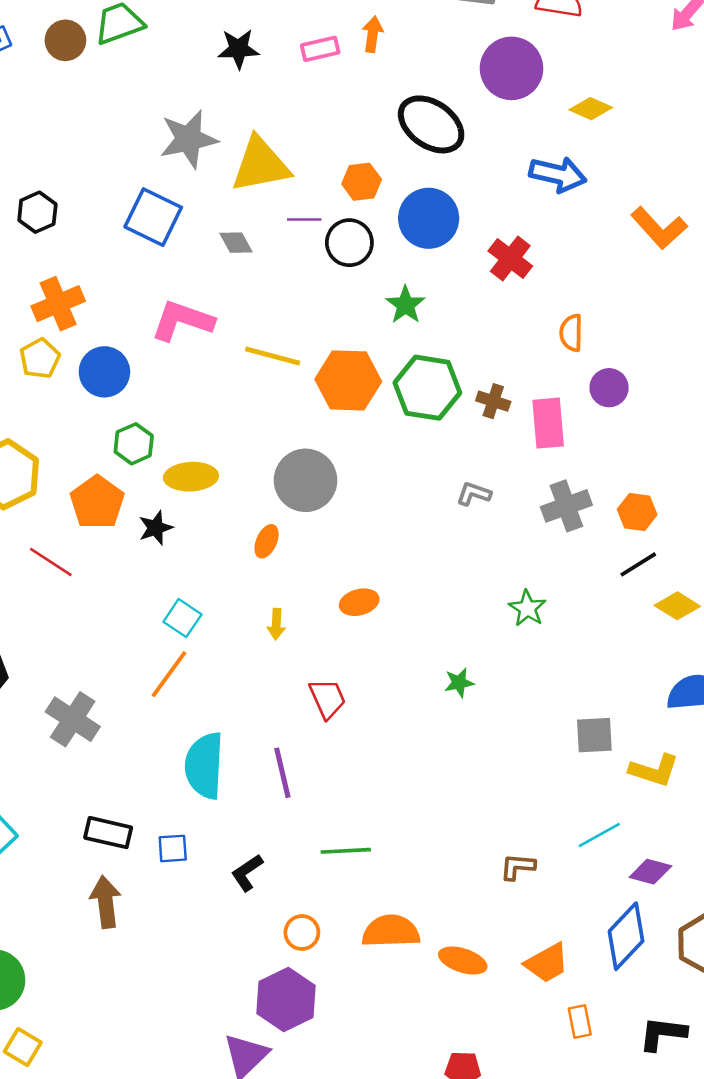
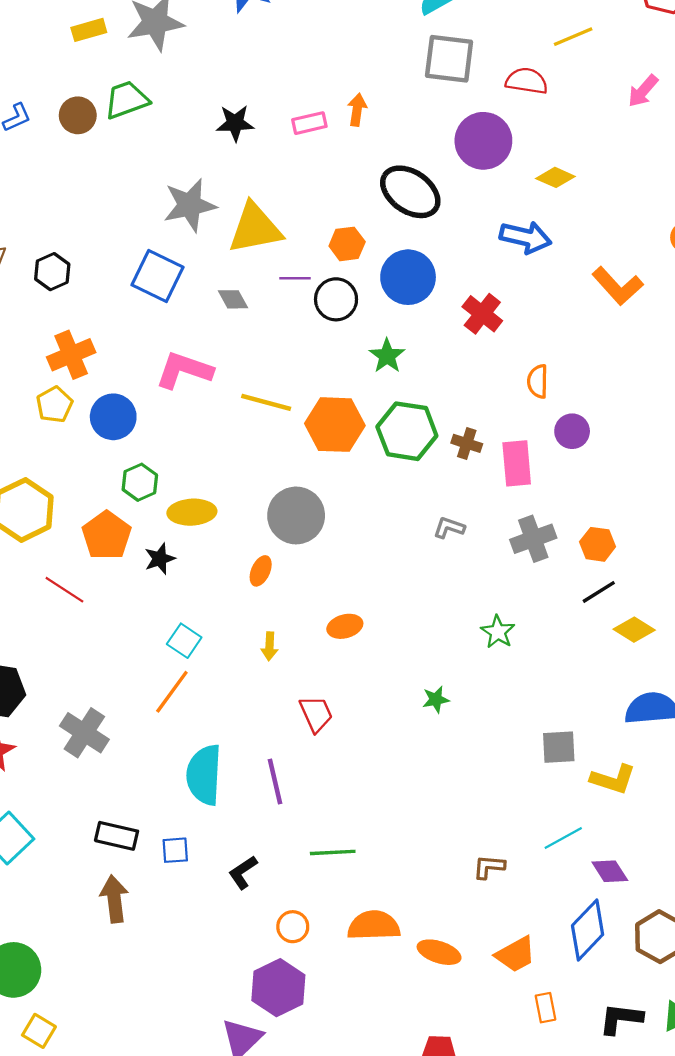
purple diamond: (650, 872) -> (610, 871), turned 42

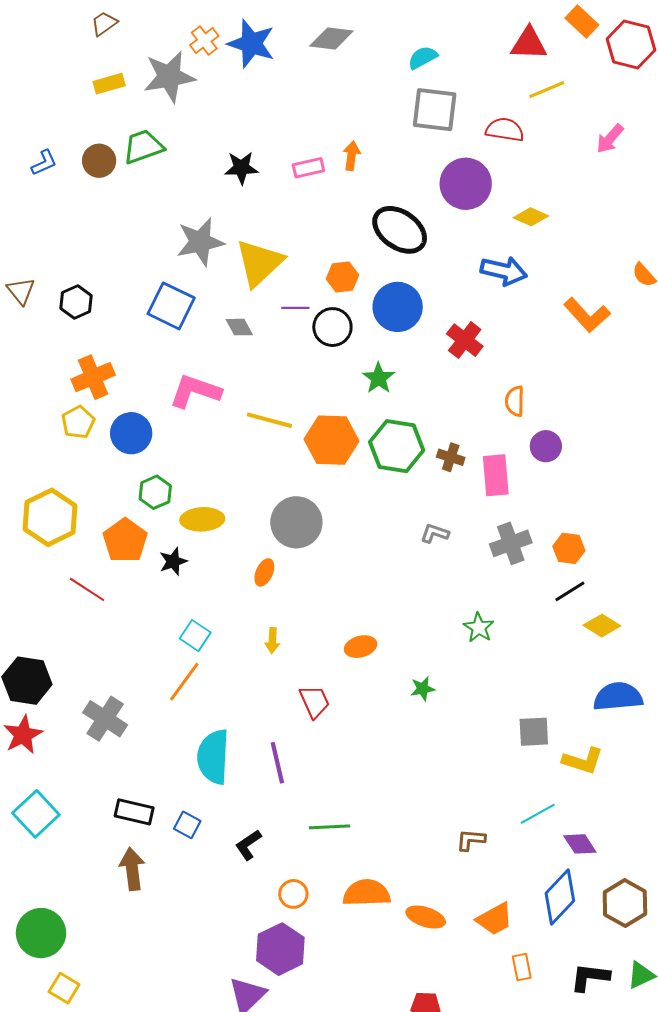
yellow triangle: (255, 228) -> (259, 263), turned -32
orange ellipse: (345, 626) -> (361, 647), moved
blue square: (175, 850) -> (187, 825), turned 32

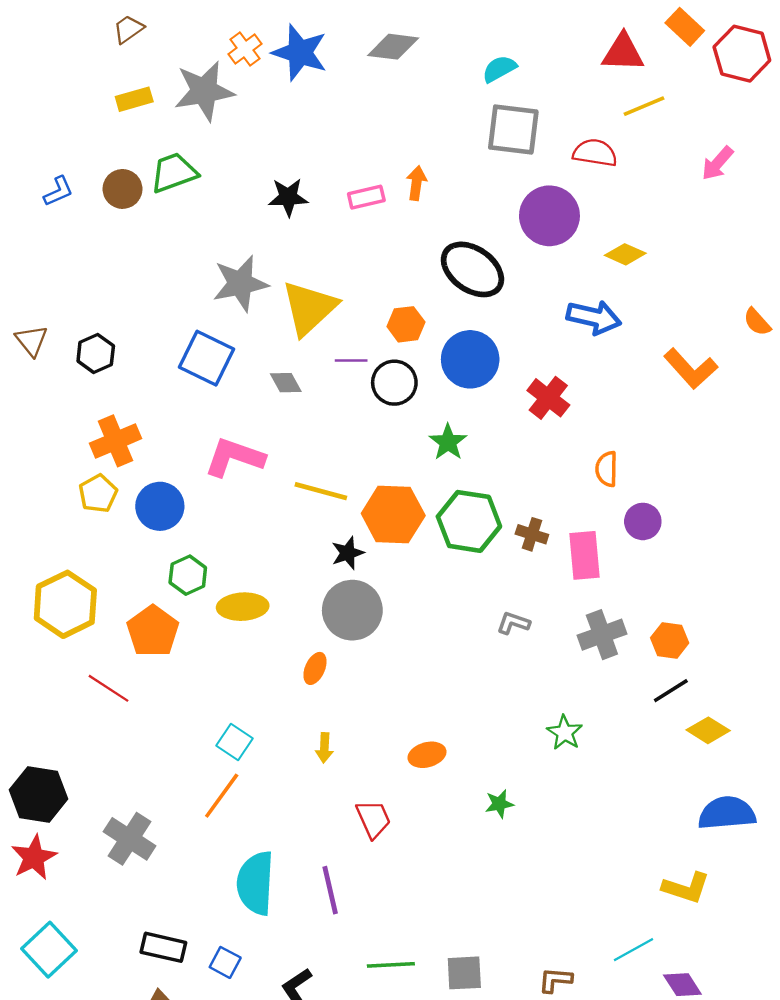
black star: (173, 561) -> (348, 553), moved
gray square: (534, 732) -> (464, 973), moved

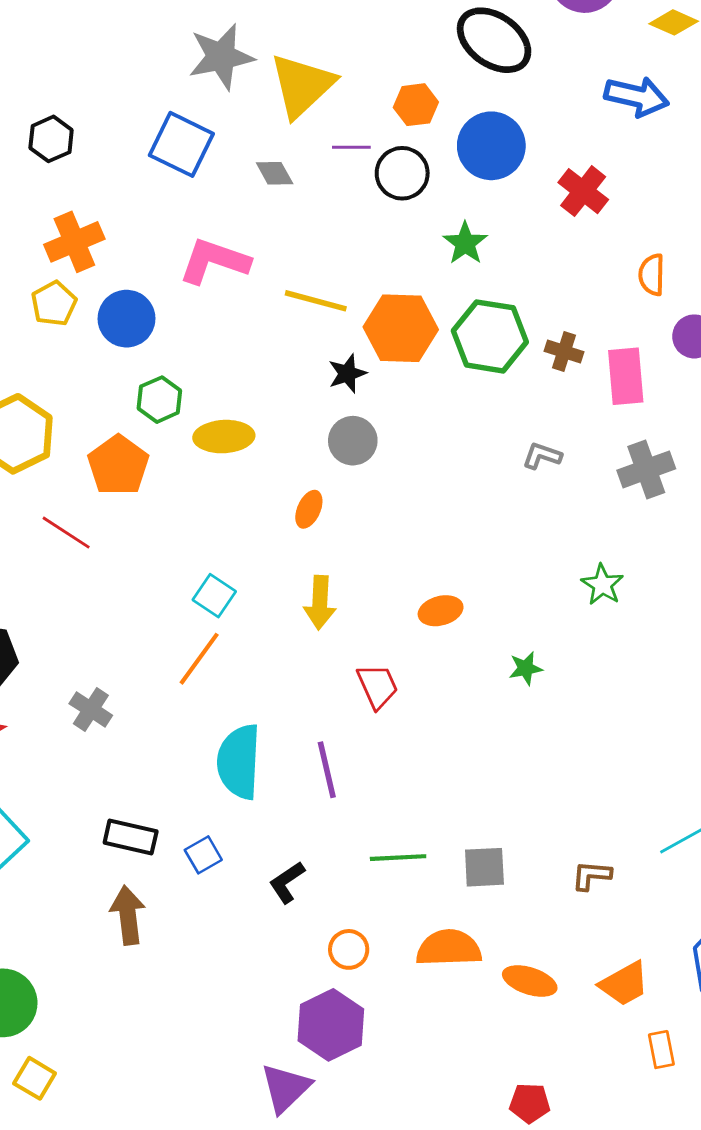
gray circle: (352, 610) -> (353, 441), size x0.7
yellow arrow: (324, 748) -> (320, 602), size x1.5
gray cross: (129, 839) -> (91, 709), size x0.7
blue square: (225, 962) -> (203, 855), turned 32

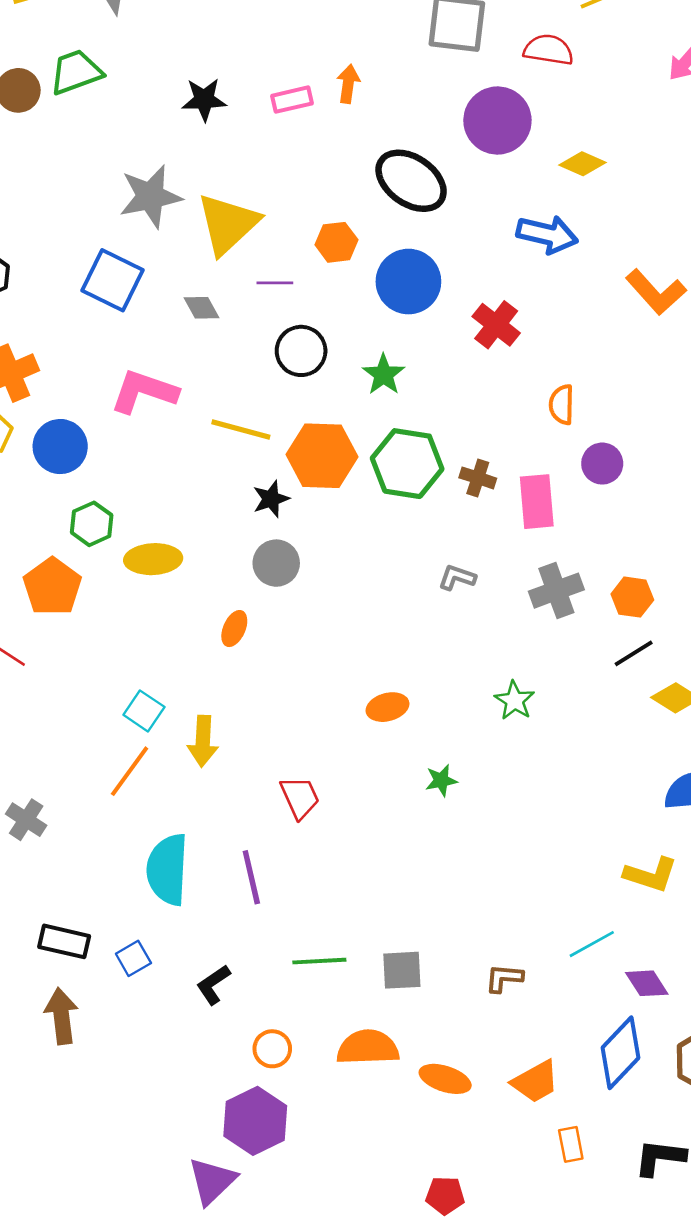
black circle: (402, 173) -> (301, 351), moved
yellow arrow: (320, 602) -> (203, 741), moved
orange ellipse: (441, 611) -> (387, 707), moved

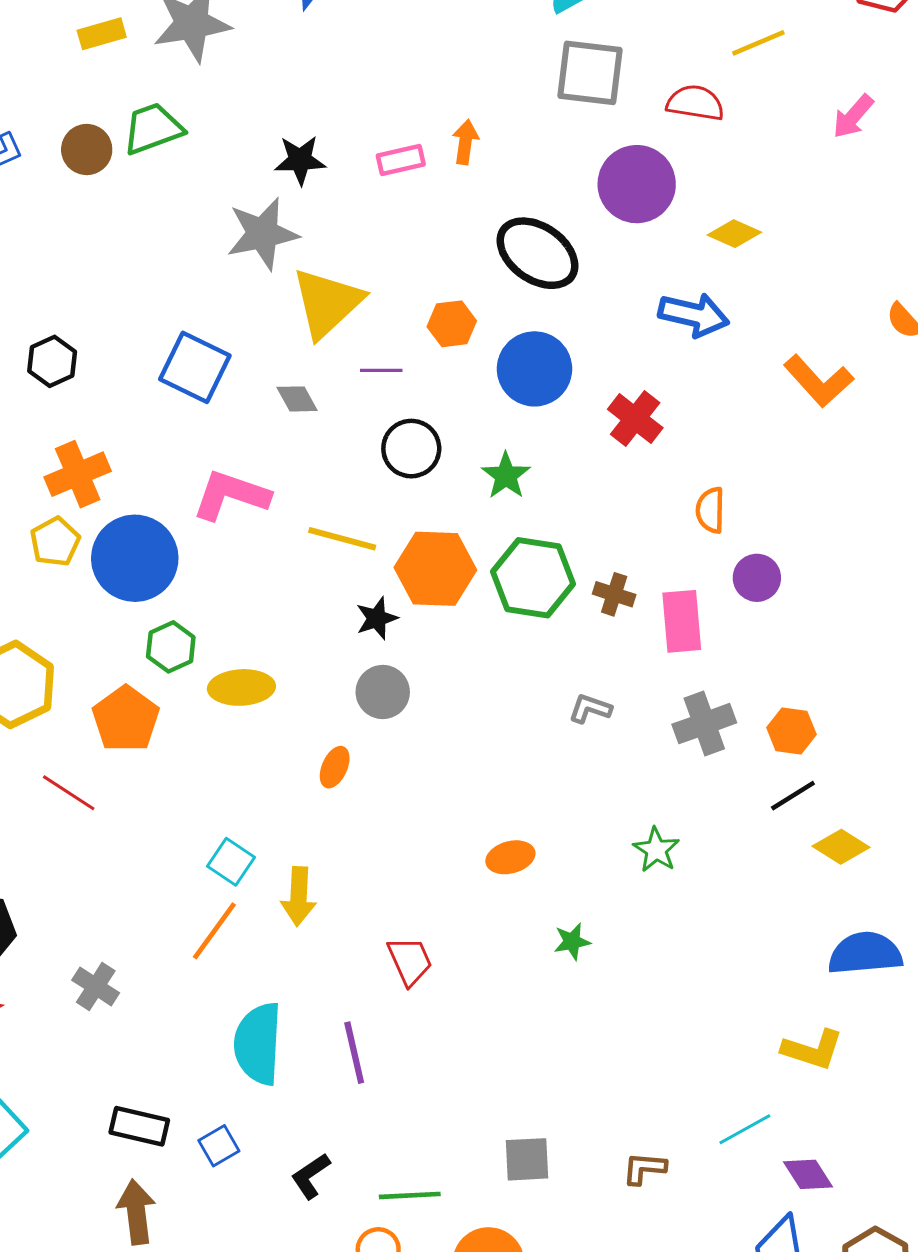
gray star: (151, 196) -> (263, 234), moved
blue circle: (60, 447) -> (135, 558), size x1.4
green line: (319, 961) -> (410, 1195), moved

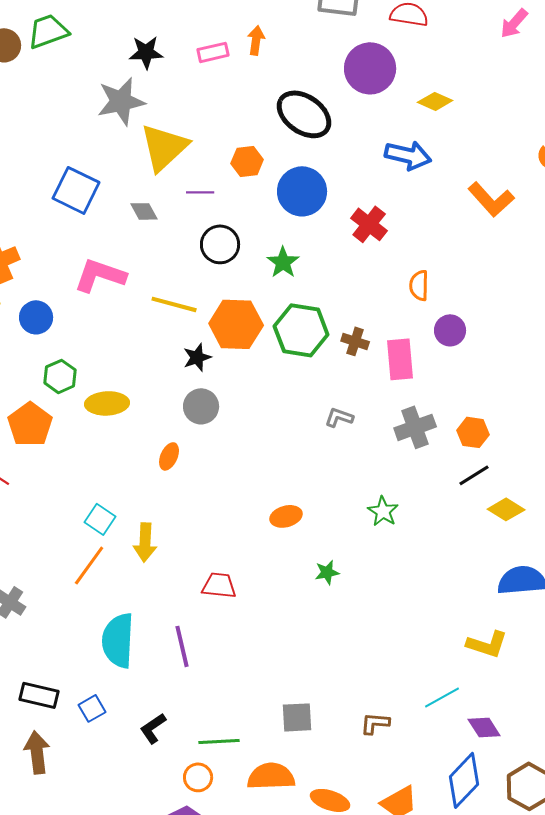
blue circle: (135, 558) -> (36, 317), size x0.6
red trapezoid: (410, 961) -> (219, 585), turned -60

